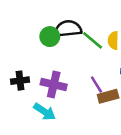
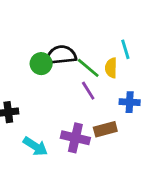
purple cross: (54, 84) -> (75, 138), moved
purple line: (96, 84) -> (88, 91), moved

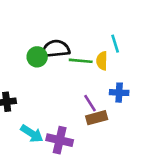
green line: (88, 68) -> (81, 61), turned -35
purple line: (88, 91) -> (90, 103), moved
purple cross: (75, 138) -> (60, 140), moved

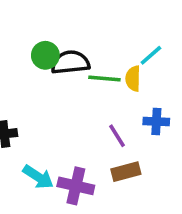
cyan line: (115, 44) -> (151, 55), turned 66
green circle: (37, 57) -> (45, 55), moved
brown rectangle: (97, 118) -> (126, 172), moved

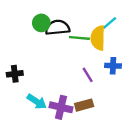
yellow semicircle: (133, 79) -> (98, 38), size x1.5
brown rectangle: (126, 172) -> (84, 105), moved

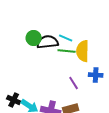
cyan line: (110, 23) -> (66, 38), moved, turned 64
black cross: (15, 74) -> (14, 100), moved, turned 32

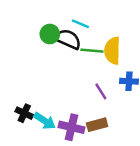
cyan line: (66, 38) -> (80, 24), moved
black semicircle: (48, 42) -> (68, 39), turned 30

